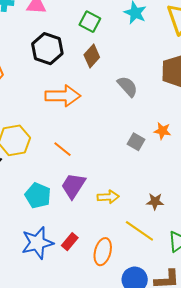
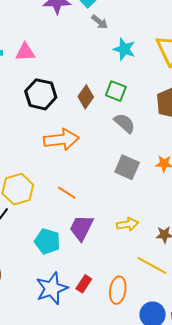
green square: (90, 22) -> (116, 91), moved
gray square: (136, 142) -> (127, 167), moved, size x1.4
yellow arrow: (108, 197) -> (127, 224), moved

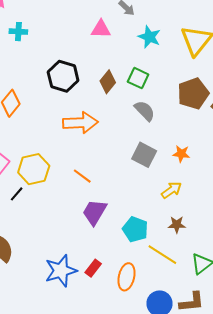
pink triangle: (25, 52) -> (101, 29), moved
yellow arrow: (127, 224) -> (171, 190), moved, turned -30
cyan pentagon: (47, 241) -> (135, 229), moved

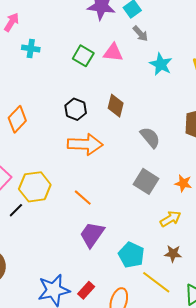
black hexagon: (63, 76) -> (76, 109), moved, size x0.7
green square: (138, 78) -> (83, 56), moved
brown diamond: (108, 82) -> (116, 106), turned -30

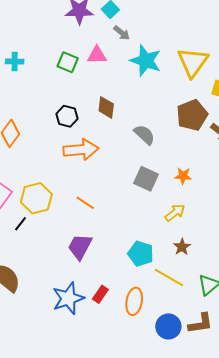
cyan star: (161, 64) -> (146, 61), size x1.4
purple trapezoid: (92, 235) -> (80, 247), moved
brown star: (173, 254) -> (182, 247), turned -30

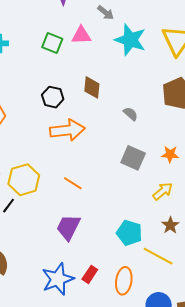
gray semicircle: (144, 135) -> (131, 114), size x0.7

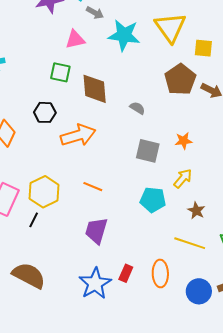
green square: (52, 43) -> (60, 72), moved
brown diamond: (92, 87) -> (95, 89), size x1.4
black hexagon: (53, 97) -> (45, 112), moved
cyan pentagon: (129, 233) -> (153, 200), moved

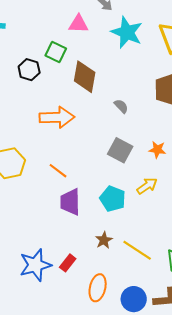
black hexagon: (45, 112) -> (29, 70), moved
brown star: (196, 211) -> (104, 240), moved
purple trapezoid: (96, 231) -> (70, 202), moved, turned -32
orange ellipse: (160, 273) -> (98, 288), moved

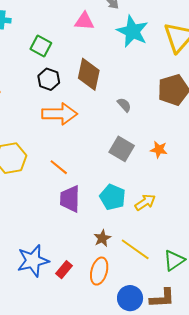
green square: (56, 52) -> (41, 46), moved
black hexagon: (29, 70) -> (49, 79), moved
yellow arrow: (147, 186) -> (145, 202), moved
red rectangle: (68, 263) -> (64, 270), moved
orange ellipse: (98, 288) -> (99, 271), moved

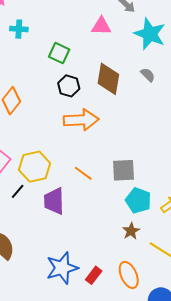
gray semicircle: (124, 105) -> (148, 75), moved
gray square: (122, 149) -> (124, 170), moved, turned -30
purple trapezoid: (70, 199) -> (54, 201), moved
brown star: (102, 238) -> (131, 231), moved
orange ellipse: (99, 271) -> (129, 275), turned -36

